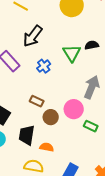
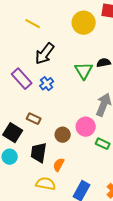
blue cross: (44, 66) -> (47, 84), moved
brown rectangle: (37, 101) -> (34, 119), moved
orange semicircle: (47, 147) -> (59, 165), turned -72

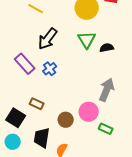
green triangle: (84, 71) -> (87, 40), moved

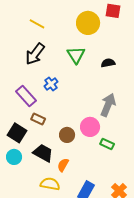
black arrow: (48, 39) -> (35, 54), moved
green triangle: (87, 40) -> (76, 55), moved
purple rectangle: (25, 64) -> (26, 96), moved
black trapezoid: (42, 138) -> (43, 153), turned 110

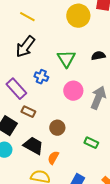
green triangle: (76, 55) -> (66, 59), moved
blue cross: (51, 84) -> (41, 77), turned -32
pink circle: (90, 127) -> (73, 91), moved
green rectangle: (107, 144) -> (91, 143), moved

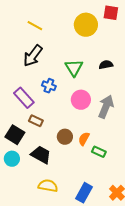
orange semicircle: (53, 158) -> (84, 139), moved

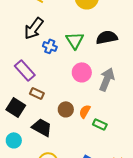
black semicircle: (106, 65) -> (107, 37), size x1.5
blue cross: (49, 86) -> (50, 46), moved
cyan circle: (12, 159) -> (14, 140), moved

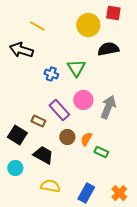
black arrow: (34, 28) -> (21, 50), moved, turned 70
black semicircle: (107, 37) -> (108, 49), moved
purple rectangle: (25, 70) -> (59, 110), moved

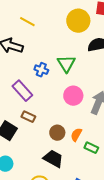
purple rectangle: (59, 110) -> (22, 91), moved
black trapezoid: (43, 155) -> (53, 159), moved

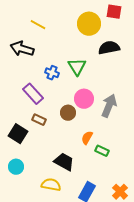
brown circle: (57, 133) -> (68, 113), moved

